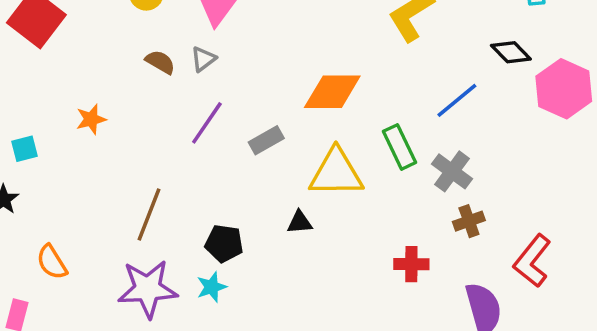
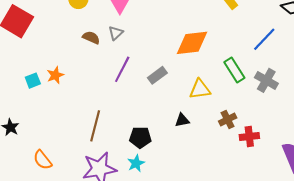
cyan square: (24, 149) -> (33, 81), moved
yellow triangle: (336, 173) -> (200, 89), size x0.7
brown cross: (469, 221) -> (228, 119), moved

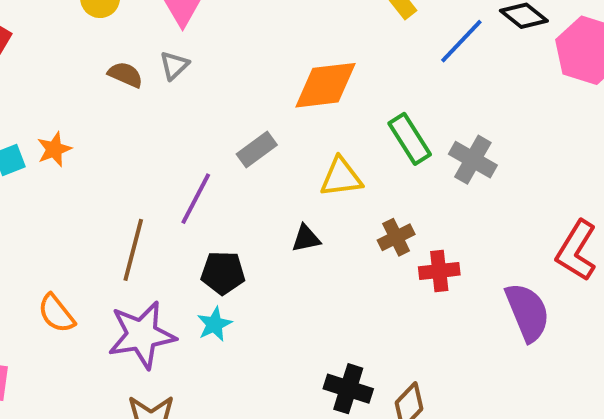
blue line: (264, 39) -> (461, 41), moved
purple line: (122, 69) -> (196, 199), moved
orange semicircle: (43, 160) -> (56, 313), moved

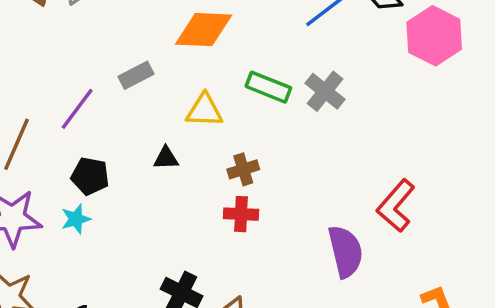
green rectangle: (410, 139) -> (268, 87), turned -45
gray cross: (473, 160) -> (325, 91), moved
red cross: (439, 271) -> (241, 214), moved

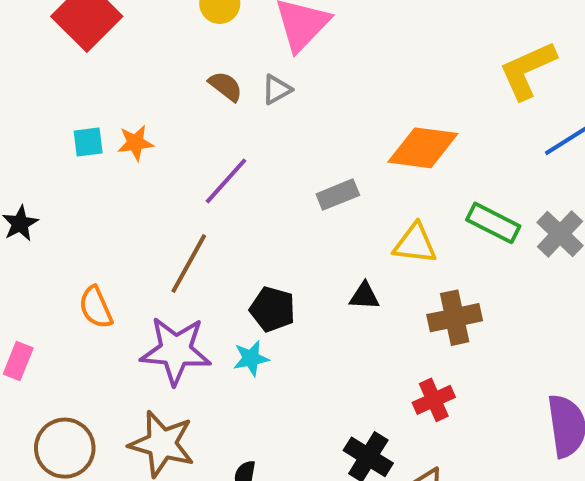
purple line: (77, 109) -> (226, 181), moved
brown cross: (243, 169) -> (455, 318), size x1.4
red cross: (241, 214) -> (434, 400), moved, turned -32

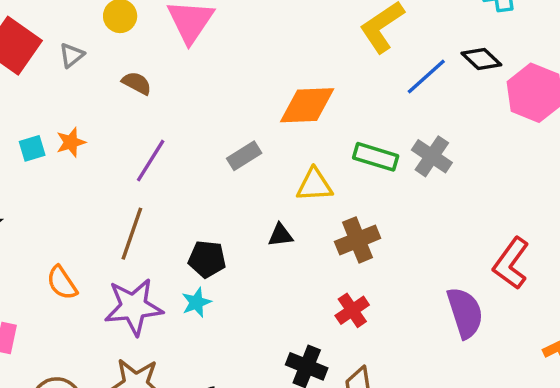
gray triangle: (277, 89) -> (72, 55), moved

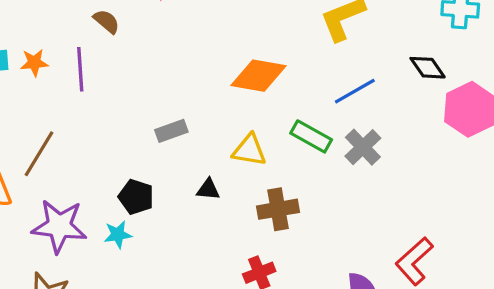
blue line: (426, 76) -> (355, 91), moved
gray rectangle: (244, 156) -> (171, 131), moved
purple line: (151, 161) -> (80, 69), moved, turned -48
brown line: (132, 234) -> (39, 154), moved

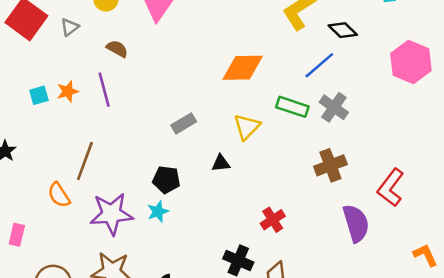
black diamond: (428, 68) -> (343, 30), moved
yellow triangle: (249, 150) -> (247, 127), turned -44
brown cross: (278, 209) -> (330, 165), moved

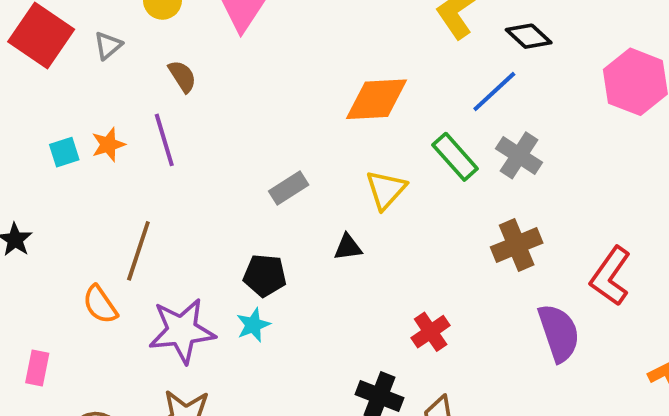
brown semicircle: (117, 49) -> (182, 76), turned 30
green rectangle: (292, 107) -> (455, 157), turned 32

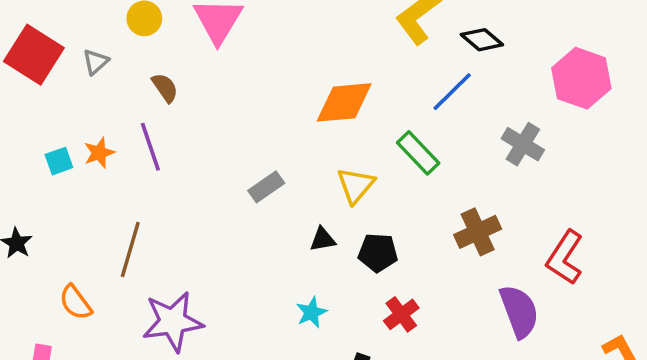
gray cross: (519, 155) -> (523, 144), moved
black pentagon: (265, 275) -> (378, 253), moved
orange semicircle: (100, 304) -> (76, 302), moved
cyan star: (253, 325) -> (311, 312), moved

